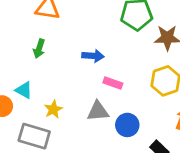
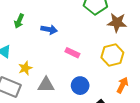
blue arrow: (93, 56) -> (49, 29), moved
gray triangle: (98, 111) -> (46, 85), moved

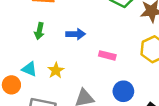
yellow star: (25, 68) -> (56, 70), moved

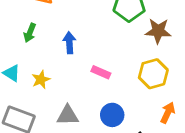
blue arrow: (76, 34) -> (69, 43), turned -102

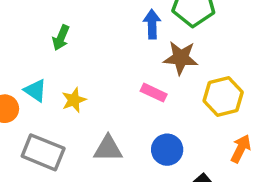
brown star: (158, 31) -> (181, 58), moved
blue arrow: (69, 43) -> (152, 24), moved

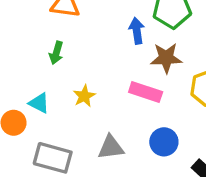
pink rectangle: (154, 93) -> (146, 92), size x1.4
yellow star: (74, 100) -> (84, 96), moved

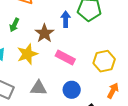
brown star: (166, 58) -> (44, 33), moved, turned 30
yellow star: (84, 96) -> (27, 54), size x1.5

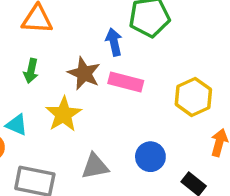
pink rectangle: (65, 58) -> (126, 82), moved

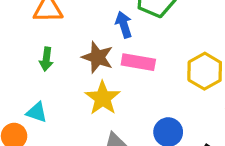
yellow star: (63, 114) -> (103, 98), moved

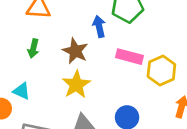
pink rectangle: (138, 62) -> (130, 57), moved

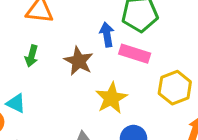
pink rectangle: (130, 57) -> (135, 54), moved
yellow star: (76, 85) -> (111, 98), moved

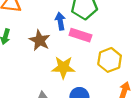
yellow star: (111, 98) -> (63, 67), turned 30

